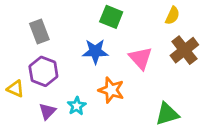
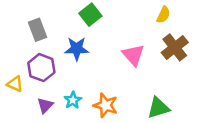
green square: (111, 17) -> (90, 15), moved, turned 30
blue star: (95, 51) -> (77, 49), moved
orange star: (111, 90) -> (106, 105), moved

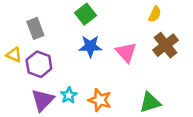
blue star: (77, 49) -> (90, 46), moved
yellow triangle: (15, 84) -> (14, 55), moved
purple triangle: (45, 105) -> (43, 100), size x1.5

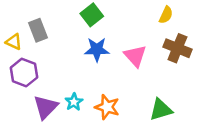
brown cross: (165, 45) -> (177, 48), turned -30
yellow triangle: (14, 55) -> (14, 42), moved
purple hexagon: (39, 64) -> (24, 72), moved

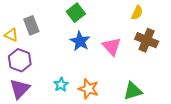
blue star: (97, 49) -> (80, 41), turned 30
purple triangle: (46, 107) -> (20, 89), moved

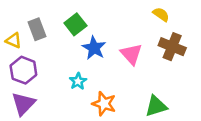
green square: (76, 13) -> (75, 24), moved
yellow semicircle: (137, 13) -> (161, 14), turned -80
cyan star: (61, 85) -> (78, 81), moved

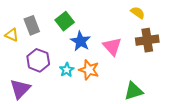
brown cross: (172, 47) -> (147, 40), turned -30
purple hexagon: (23, 70) -> (38, 60), moved
orange star: (104, 104) -> (89, 70), moved

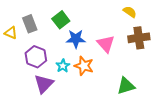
blue star: (81, 41) -> (76, 39), turned -30
purple triangle: (20, 89) -> (44, 84), moved

